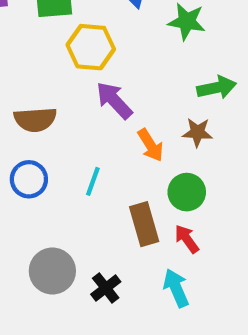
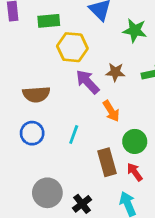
brown star: (197, 132) -> (115, 72), moved

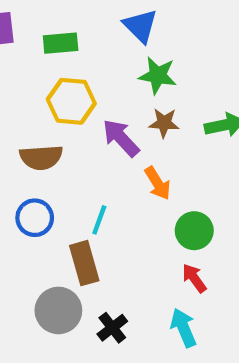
green star: (135, 31) -> (158, 75), moved
yellow hexagon: (72, 47) -> (71, 101), moved
brown rectangle: (107, 162) -> (84, 263), moved

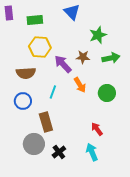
green star: (158, 75) -> (98, 35), moved, turned -30
cyan line: (99, 220) -> (53, 92), moved
green circle: (194, 231) -> (107, 93), moved

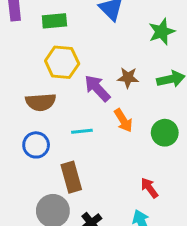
green star: (98, 35) -> (162, 32), moved
cyan line: (53, 92) -> (82, 131), turned 64

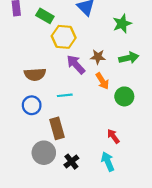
green rectangle: (54, 21) -> (45, 16), turned 35
yellow hexagon: (62, 62) -> (64, 37), moved
orange arrow: (123, 120) -> (102, 81), moved

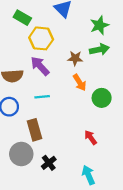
green arrow: (129, 58) -> (99, 49), moved
purple arrow: (76, 64) -> (40, 66), moved
cyan arrow: (108, 162) -> (88, 175), moved

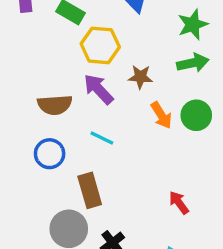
brown star: (75, 58) -> (140, 77), moved
cyan line: (42, 97) -> (102, 138), turned 32
green circle: (102, 98) -> (196, 115), moved

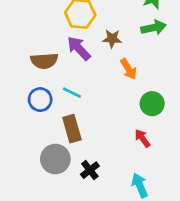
green circle: (196, 115) -> (152, 104), moved
cyan line: (102, 138) -> (72, 93), moved

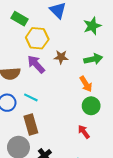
green arrow: (154, 28) -> (93, 59), moved
orange arrow: (129, 69) -> (86, 84), moved

